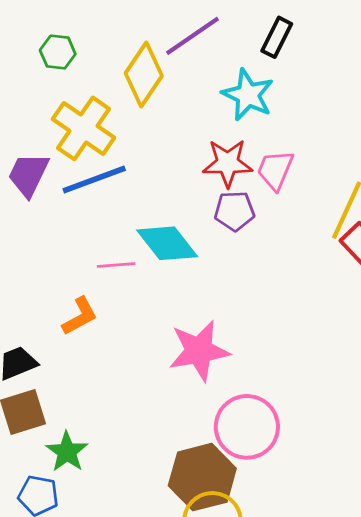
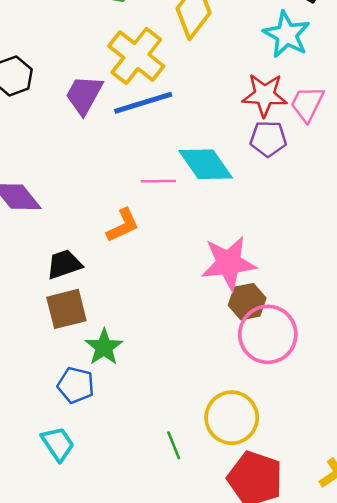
brown hexagon: (202, 477) -> (247, 302), moved, size x0.6

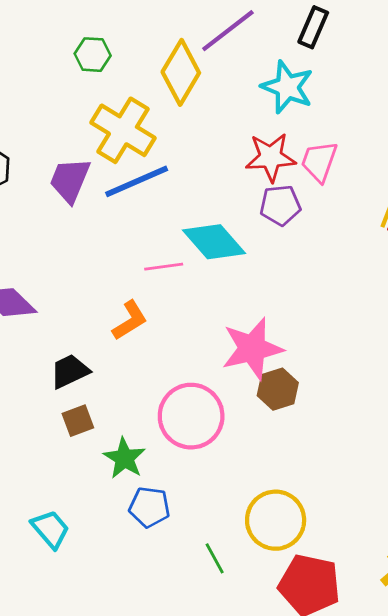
brown square: (66, 309) -> (78, 421), size x0.7
pink circle: (268, 334) -> (191, 416), moved
blue pentagon: (76, 385) -> (149, 507), moved
cyan trapezoid: (58, 444) -> (50, 529), moved

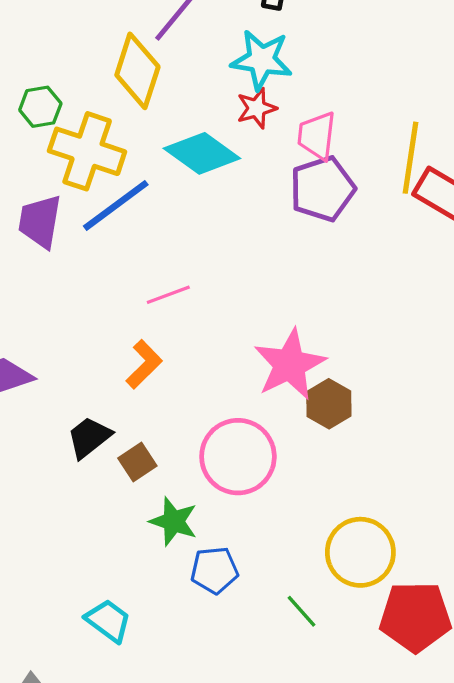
green hexagon: (93, 55) -> (40, 107), moved
red star: (271, 157) -> (257, 108), moved, size x0.7
purple pentagon: (280, 205) -> (322, 189), moved, size x1.4
cyan diamond: (214, 242) -> (202, 153), moved
brown square: (78, 421) -> (137, 462), moved

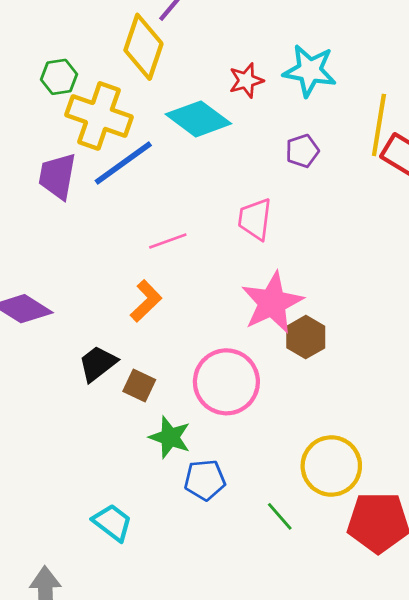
cyan star: (262, 60) -> (310, 71), moved
pink trapezoid: (317, 136) -> (255, 219), moved
purple pentagon: (322, 189) -> (302, 151), size x0.6
brown square: (137, 462) -> (139, 385), turned -32

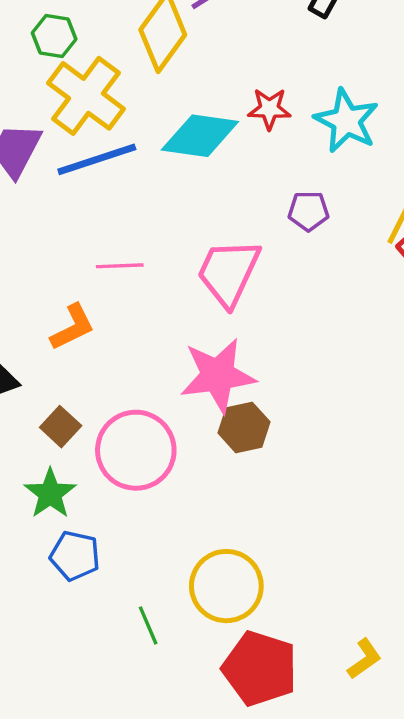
cyan diamond: (198, 119) -> (200, 136), turned -46
pink trapezoid: (255, 219) -> (229, 272), size x1.4
brown square: (139, 385) -> (61, 427), moved

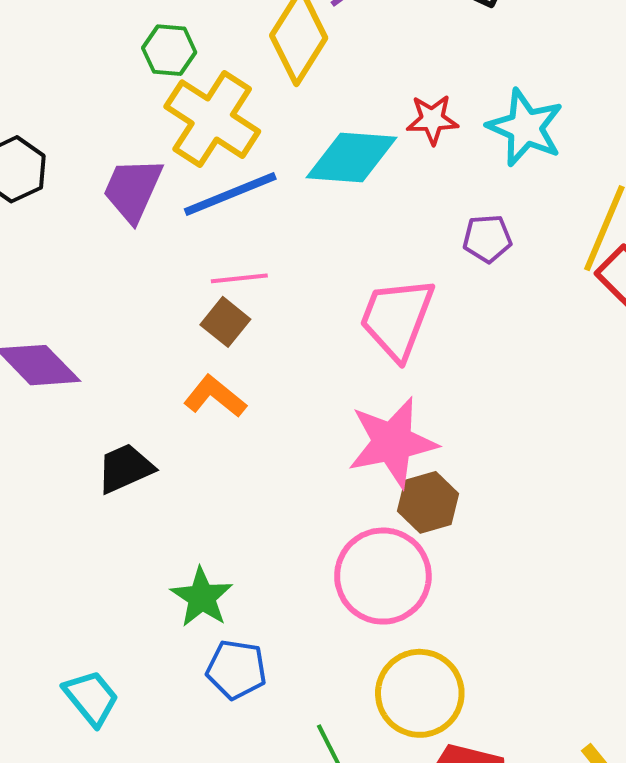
pink line: (120, 266) -> (239, 278), moved
orange L-shape: (73, 327) -> (215, 397), turned -111
brown square: (61, 427) -> (225, 322), moved
pink circle: (136, 450) -> (383, 576), moved

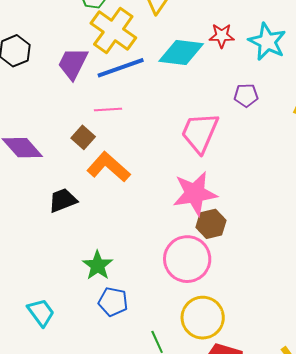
pink line: (239, 278) -> (108, 109), moved
brown square: (225, 322) -> (83, 137), moved
orange L-shape: (215, 397) -> (109, 167), size x1.4

